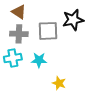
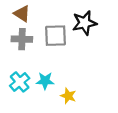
cyan cross: (13, 58) -> (20, 82), moved, turned -30
cyan star: (39, 60) -> (45, 81), moved

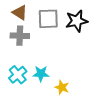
gray square: (56, 36) -> (48, 19), moved

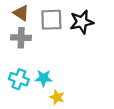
cyan cross: (18, 75) -> (19, 79), turned -30
yellow star: (62, 87) -> (57, 97), moved

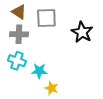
black star: (82, 22) -> (82, 32), moved, turned -30
cyan cross: (19, 79) -> (17, 61), moved

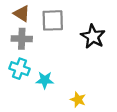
yellow star: (52, 88) -> (78, 100), moved

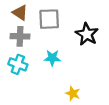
cyan star: (45, 80) -> (52, 58), moved

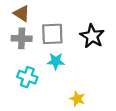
gray square: (49, 19) -> (52, 34), moved
cyan cross: (18, 64) -> (27, 77), moved

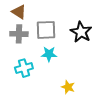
cyan cross: (27, 77) -> (24, 68), turned -36

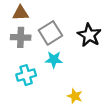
brown triangle: (19, 12) -> (21, 13), turned -35
gray square: (46, 30) -> (50, 33), turned -30

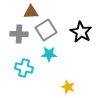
brown triangle: (21, 13) -> (31, 12), moved
cyan cross: (26, 75) -> (24, 68), turned 30

